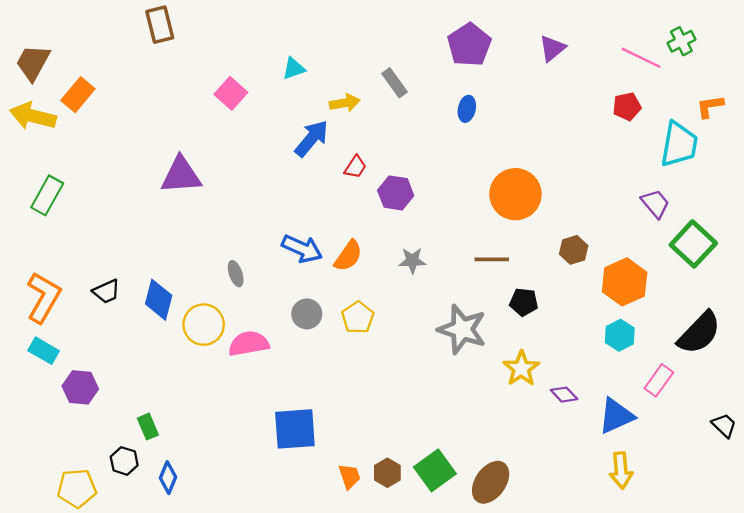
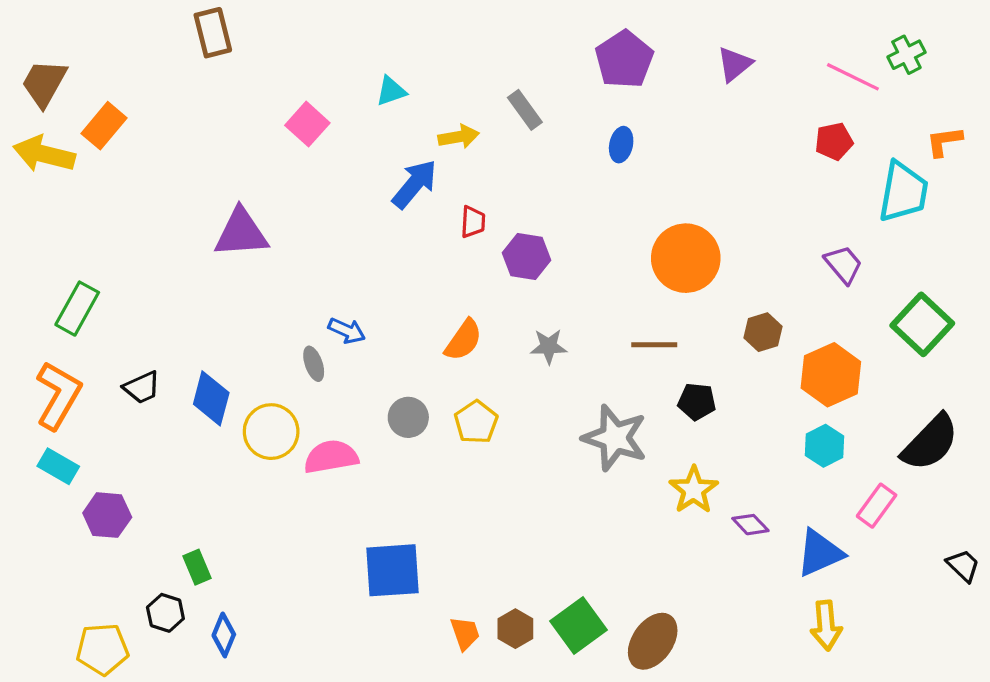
red trapezoid: (355, 167) -> (473, 222), turned -30
green rectangle: (47, 195) -> (77, 309), moved
purple trapezoid: (655, 204) -> (843, 264), moved
blue arrow: (302, 249) -> (347, 331), moved, size x0.7

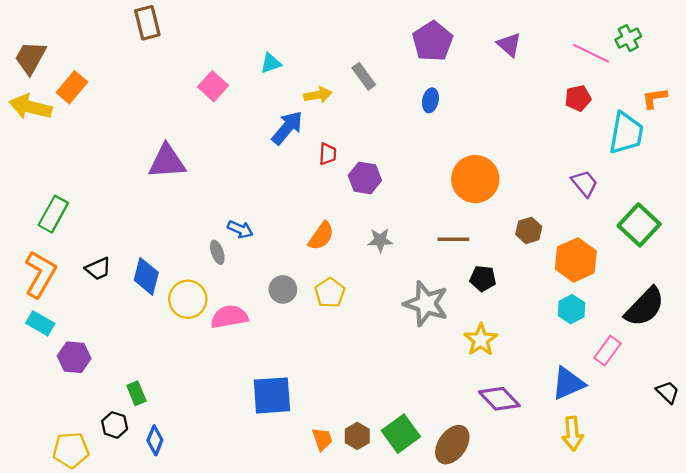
purple triangle: (735, 64) -> (509, 45), turned -40
purple diamond: (750, 525) -> (499, 399), moved, size x1.6

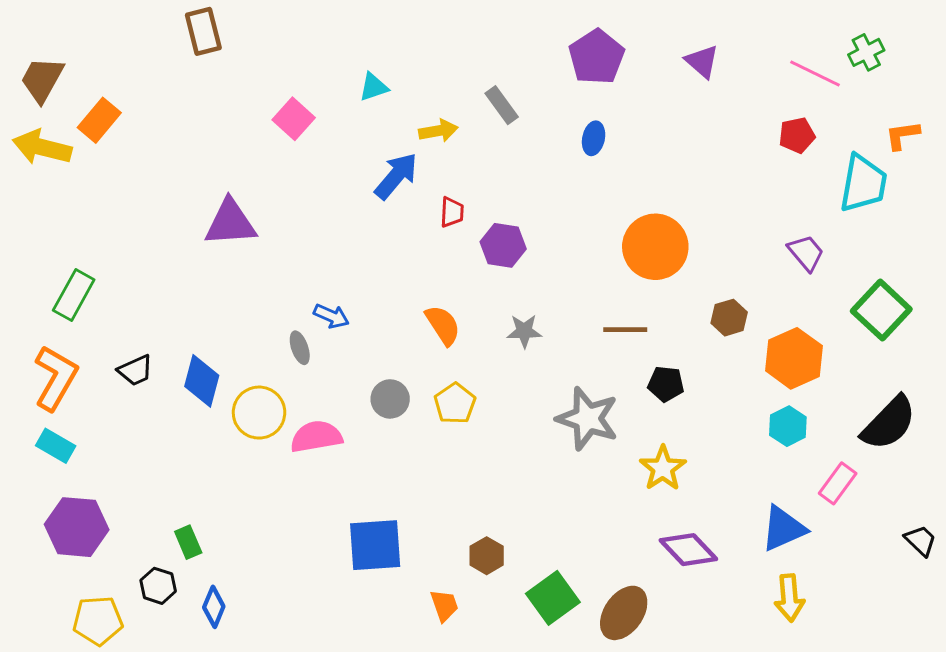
orange semicircle: (321, 236) -> (443, 325), turned -68
purple hexagon: (74, 357) -> (77, 527), moved, size x1.4
brown hexagon: (357, 436) -> (487, 556), moved

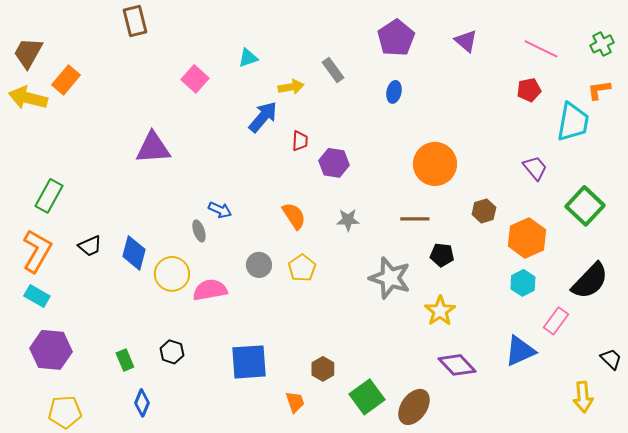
green cross: (866, 52) -> (602, 44), moved
black hexagon: (158, 586) -> (172, 352), moved
yellow arrow: (789, 598) -> (583, 397), moved

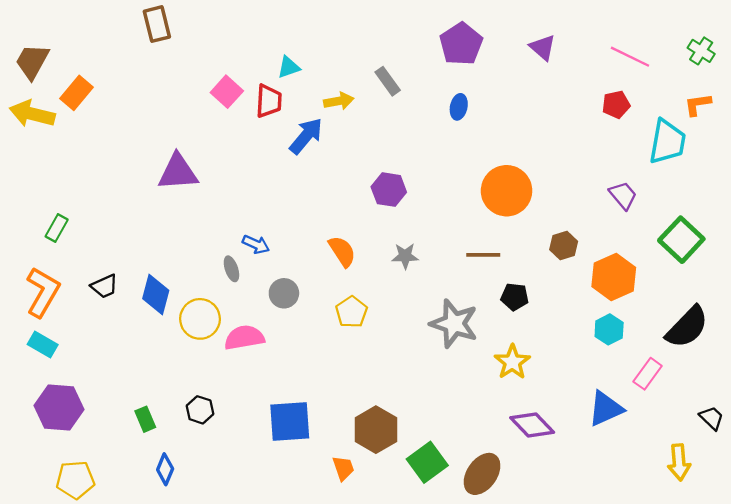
green cross: (602, 44) -> (701, 51), turned -30
red trapezoid: (300, 141) -> (269, 101), moved, size x1.4
green rectangle: (49, 196) -> (57, 228), size x0.7
gray circle: (259, 265) -> (284, 293), moved
brown hexagon: (323, 369) -> (376, 430), size x1.6

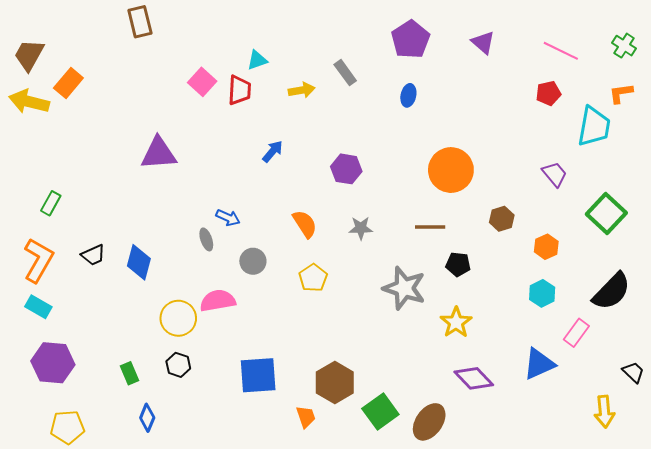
blue arrow: (306, 136) -> (273, 151), moved, size x0.7
orange hexagon: (614, 277) -> (546, 247), size x0.6
yellow circle: (200, 319) -> (178, 318), moved

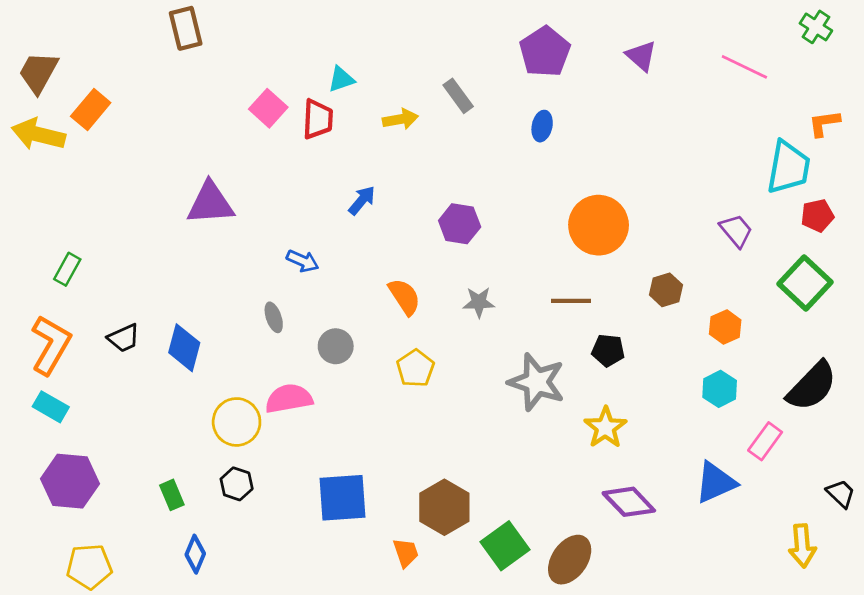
green cross: (624, 46) -> (816, 27), moved
red pentagon: (548, 93) -> (817, 216), moved
blue arrow: (228, 218) -> (303, 261), moved

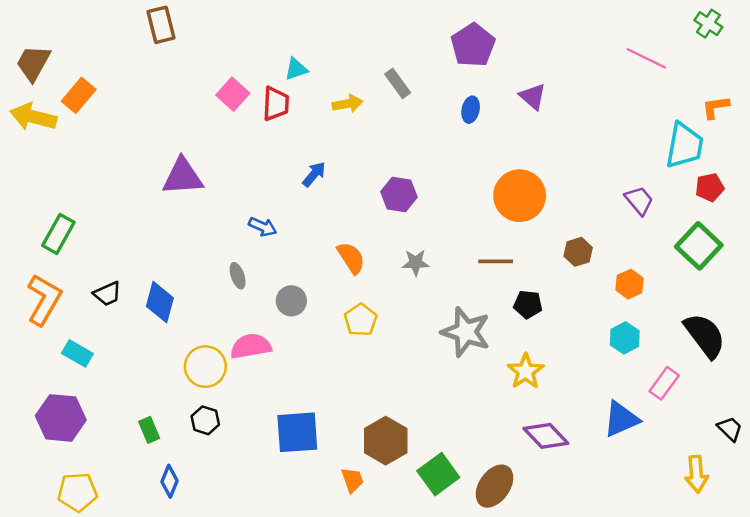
purple triangle: (641, 56) -> (533, 97), moved
green rectangle: (67, 269) -> (58, 234), size x1.4
black semicircle: (812, 386) -> (705, 335), turned -81
cyan rectangle: (51, 407) -> (77, 353), moved

